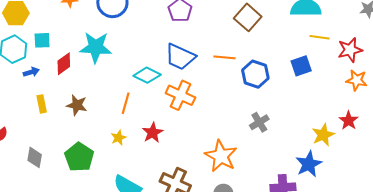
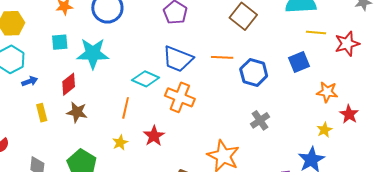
cyan square: (42, 40) -> (60, 42), moved
red diamond: (64, 64) -> (69, 84), moved
orange star: (357, 80) -> (327, 92), moved
yellow star: (323, 135) -> (324, 130), size x0.7

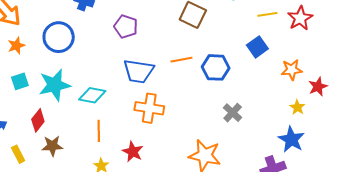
cyan diamond: (146, 79) -> (92, 95), moved
red star: (349, 114) -> (318, 87), turned 30

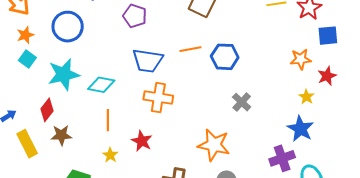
blue square: (257, 47) -> (328, 36), moved, turned 30
cyan square: (20, 81) -> (27, 59), moved, turned -36
yellow rectangle: (18, 154) -> (27, 144), size x1.5

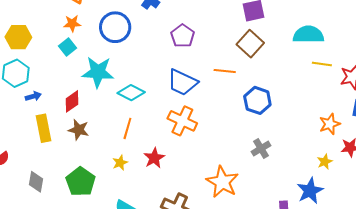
orange line: (190, 49) -> (225, 71), moved
orange star: (301, 59) -> (330, 124), turned -30

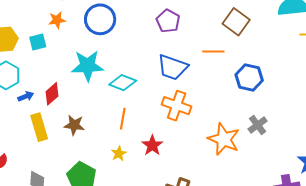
cyan square: (67, 47) -> (38, 42), moved, turned 30
red diamond: (72, 101) -> (52, 94), moved
orange star: (222, 182) -> (224, 139), moved

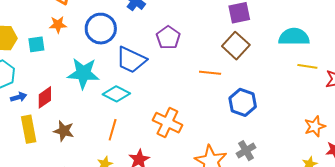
blue trapezoid: (173, 67) -> (131, 60), moved

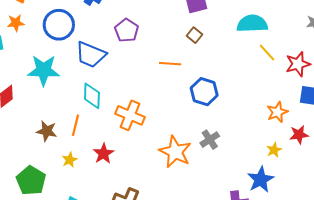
brown square: (236, 46) -> (195, 35), size x0.6
yellow line: (307, 66) -> (267, 52), turned 42
cyan diamond: (116, 94) -> (92, 96), moved, turned 68
brown star: (64, 131) -> (47, 131), moved

